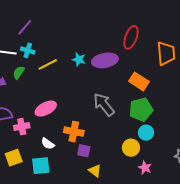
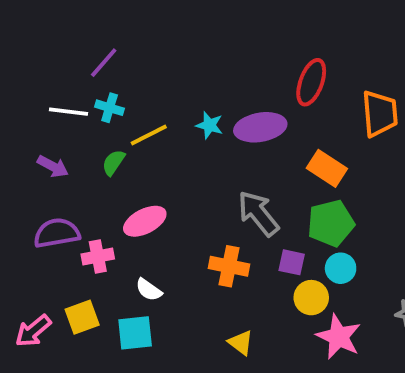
green semicircle: (19, 72) -> (113, 162), moved
orange cross: (74, 132) -> (229, 266), moved
purple square: (84, 151) -> (292, 262), moved
pink star: (145, 168) -> (339, 337), size x1.6

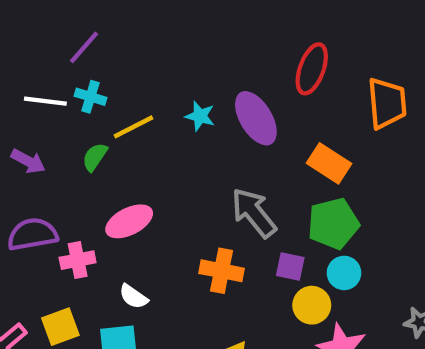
purple ellipse: (260, 127) -> (256, 118), turned 69

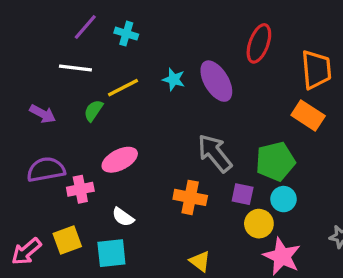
cyan cross: (90, 97) -> (126, 34), moved
white line: (45, 101) -> (75, 68), moved
orange rectangle: (329, 163) -> (308, 115), moved

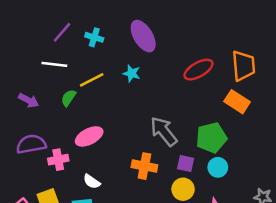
red ellipse: (259, 43) -> (198, 70), moved, turned 40
purple ellipse: (216, 81) -> (143, 36), moved
yellow circle: (259, 224) -> (183, 189), moved

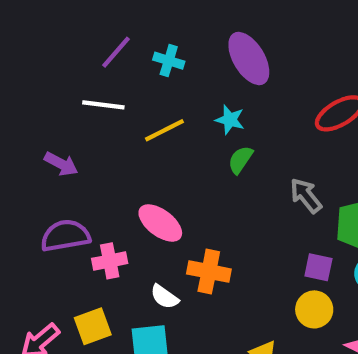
green semicircle: (69, 98) -> (240, 160), moved
gray arrow: (164, 131) -> (306, 196), moved, size x0.7
pink ellipse: (89, 136) -> (160, 223), turned 64
orange cross: (144, 166) -> (209, 271), moved

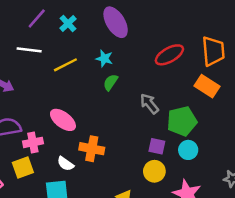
cyan cross: (169, 61) -> (68, 23), turned 30
yellow square: (93, 326) -> (23, 168), moved

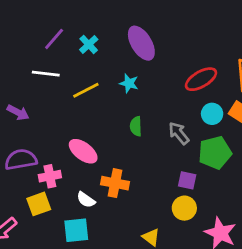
green semicircle: (111, 82) -> (136, 126), moved, turned -36
cyan circle: (188, 150) -> (212, 114), moved

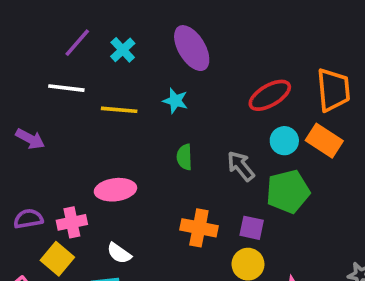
yellow line: (86, 90) -> (119, 110), turned 32
pink ellipse: (83, 151) -> (115, 190), turned -44
purple semicircle: (21, 160) -> (28, 219), moved, size x0.7
orange cross: (115, 183) -> (199, 228), moved
yellow square: (39, 204) -> (57, 259), turned -30

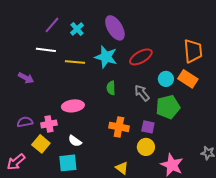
red ellipse: (270, 95) -> (141, 57), moved
cyan star: (175, 101) -> (106, 57), size x1.6

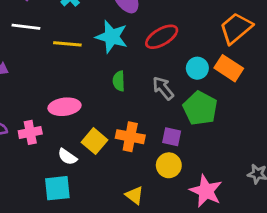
orange trapezoid: (193, 51) -> (236, 28), turned -125
green pentagon: (168, 107) -> (200, 108), turned -30
yellow square: (41, 144) -> (95, 141), moved

